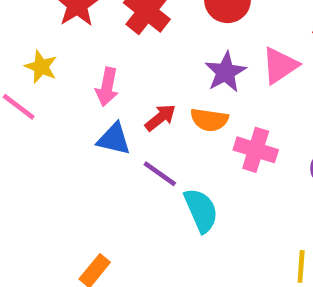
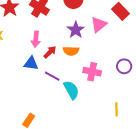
pink arrow: (107, 87) -> (36, 39), moved
pink cross: (256, 150) -> (92, 72), moved

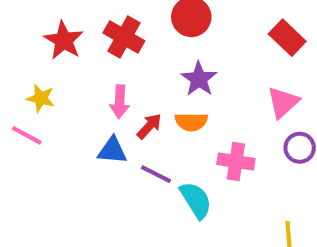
pink triangle: (99, 25) -> (283, 102), moved

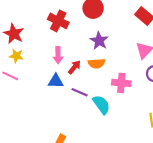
red star: (64, 40) -> (14, 34), moved

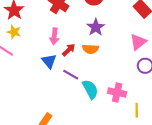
blue triangle: (56, 81) -> (49, 61), turned 42
pink cross: (121, 83) -> (117, 92), moved

